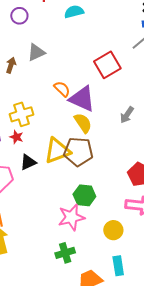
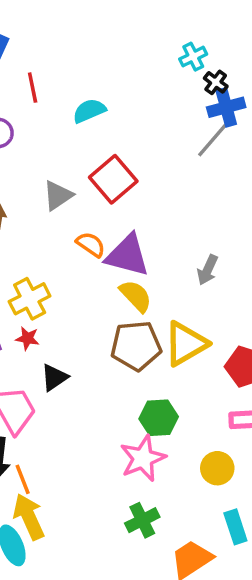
gray triangle: (36, 52) -> (58, 195), moved
red square: (107, 65) -> (113, 179), moved
yellow triangle: (57, 151) -> (186, 344), moved

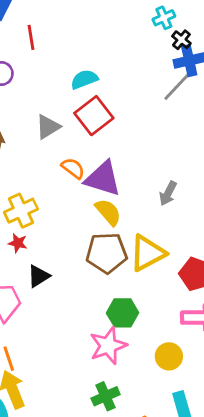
cyan semicircle: (89, 111) -> (84, 79), moved

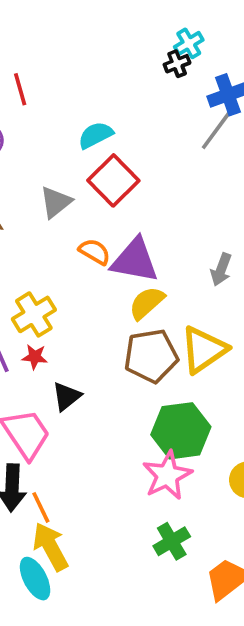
black cross: (181, 40) -> (177, 64), moved, turned 36
yellow semicircle: (108, 212) -> (147, 303), turned -84
green hexagon: (123, 313) -> (181, 431), size x1.4

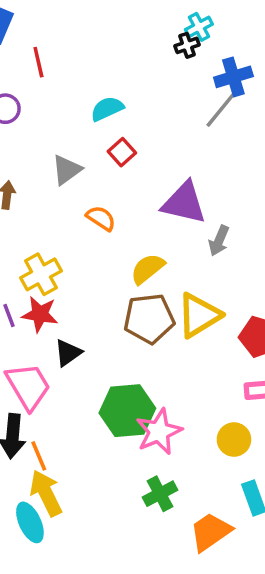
red square: (113, 180) -> (122, 152), size x0.6
purple triangle: (135, 260) -> (184, 203), moved
red star: (35, 357) -> (40, 314), size x1.5
green hexagon: (181, 431) -> (127, 411), moved

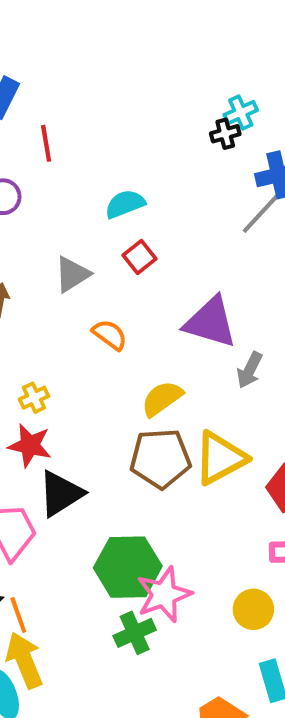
yellow cross: (41, 274) -> (34, 398), size x0.6
black triangle: (68, 353) -> (61, 494), size x1.4
green cross: (160, 494) -> (135, 633), moved

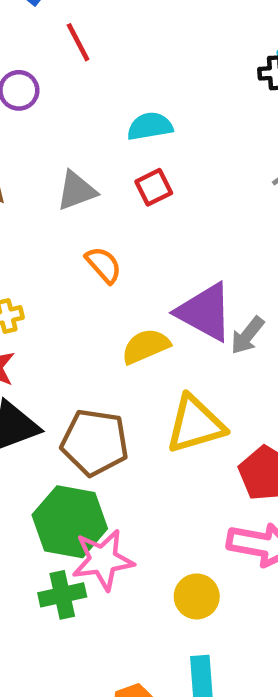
red line: (46, 143) -> (78, 42), turned -30
purple triangle: (210, 322) -> (205, 312), moved
brown pentagon: (160, 458) -> (95, 442), moved

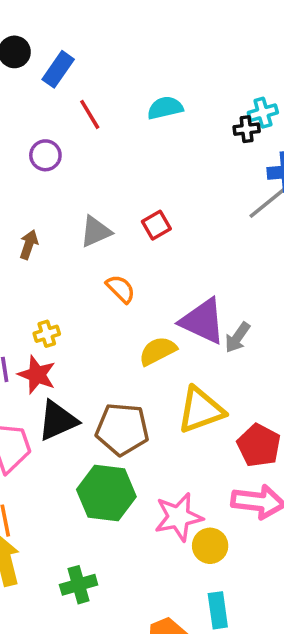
cyan semicircle: (150, 126) -> (165, 108), moved
pink star: (103, 560) -> (179, 517), moved
green cross: (62, 595) -> (79, 585), moved

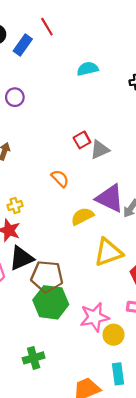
red line: (90, 114) -> (47, 27), moved
gray triangle: (96, 232) -> (100, 150), moved
brown pentagon: (122, 429) -> (47, 276), moved

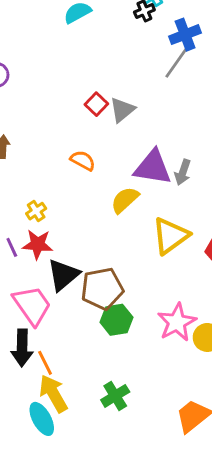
green hexagon: (51, 302) -> (116, 320), size x0.7

